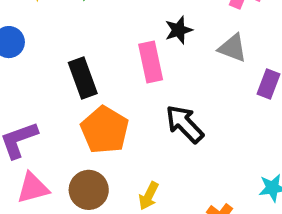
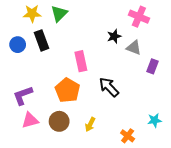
black star: (179, 30) -> (114, 36), moved
pink rectangle: (151, 62) -> (81, 61), moved
black rectangle: (83, 78) -> (41, 40), moved

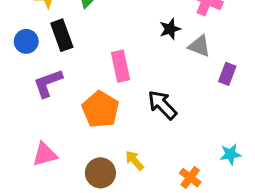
purple L-shape: (23, 95) -> (48, 83), moved
brown circle: (59, 121) -> (100, 173), moved
yellow arrow: (90, 124) -> (134, 160), turned 112

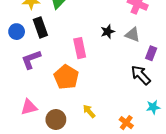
black star: (170, 29) -> (108, 32), moved
black arrow: (162, 105) -> (141, 75), moved
brown circle: (100, 173) -> (56, 120), moved

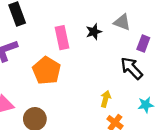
black star: (108, 32) -> (94, 32), moved
yellow arrow: (89, 111) -> (106, 99), moved, turned 56

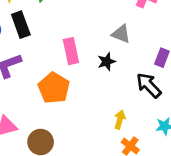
gray triangle: (122, 22) -> (121, 34), moved
black star: (94, 32) -> (107, 62), moved

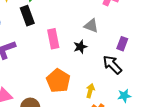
black rectangle: (21, 25) -> (27, 16), moved
orange pentagon: (54, 88) -> (58, 81), moved

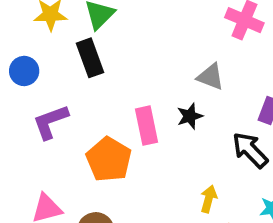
pink rectangle: (53, 39) -> (146, 126), moved
orange pentagon: (58, 81) -> (109, 159), moved

